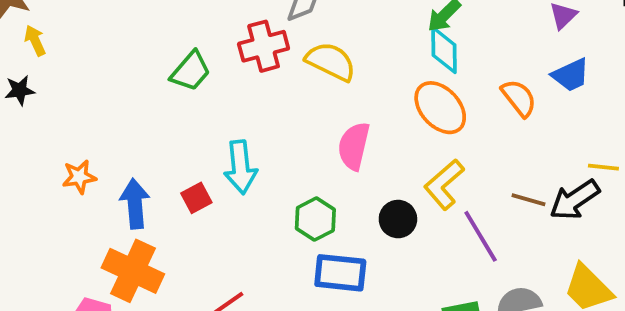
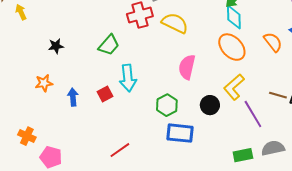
green trapezoid: (191, 71) -> (109, 45), moved
black star: (20, 90) -> (56, 46), moved
blue arrow: (135, 204) -> (73, 97), size x0.7
orange cross: (133, 271) -> (27, 136), moved, size x0.6

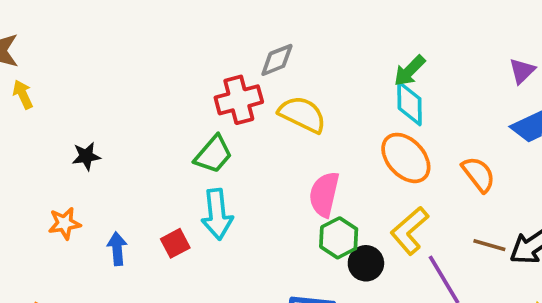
orange semicircle: (273, 42) -> (479, 174), moved
green trapezoid: (109, 45) -> (213, 154), moved
green hexagon: (167, 105) -> (339, 238), moved

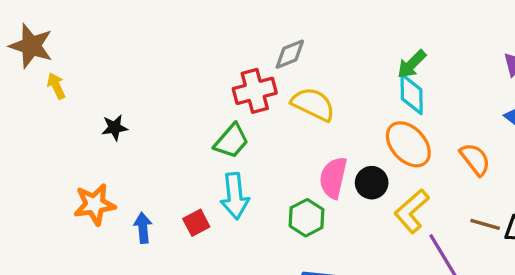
black star: (86, 156) -> (115, 128), moved
orange star: (64, 223) -> (95, 204), size x1.4
green hexagon: (339, 238) -> (307, 218), moved
black circle: (366, 263) -> (372, 183), moved

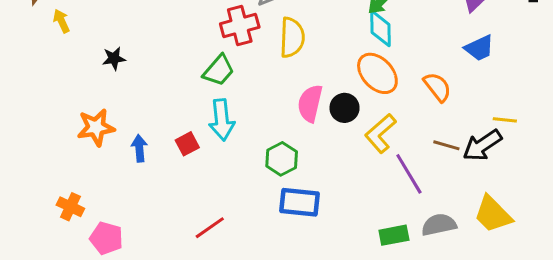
yellow semicircle: (313, 104) -> (292, 37), turned 66
green hexagon: (307, 218) -> (282, 159), moved

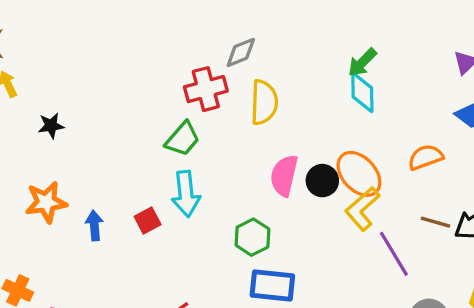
black star: (114, 58) -> (51, 126), moved
orange ellipse: (377, 73) -> (359, 174), moved
orange semicircle: (437, 87) -> (426, 157), turned -72

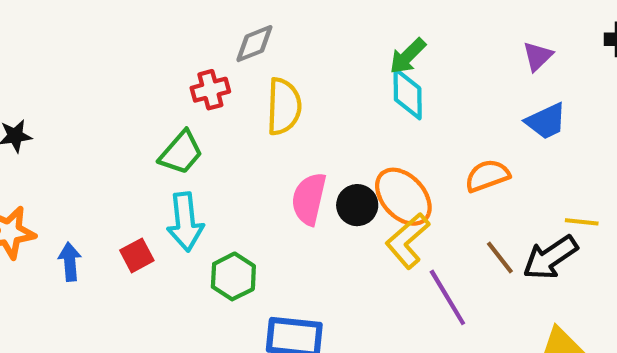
red cross: (206, 89) -> (210, 90), size x0.7
brown line: (436, 222) -> (500, 258), turned 36
green hexagon: (252, 237) -> (233, 276), moved

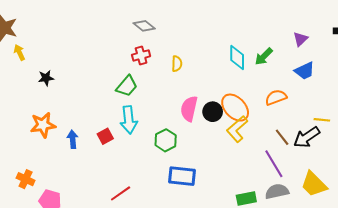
gray diamond: (254, 44) -> (144, 26), moved, turned 60
green arrow: (408, 56) -> (264, 56), moved
yellow semicircle: (284, 106) -> (177, 64), size x0.6
green hexagon: (233, 276) -> (166, 140), moved
purple line: (447, 297) -> (274, 164), moved

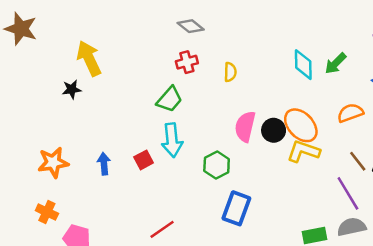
yellow arrow: (19, 52) -> (89, 58), moved, size x1.8
orange star: (43, 125) -> (53, 162), moved
yellow L-shape: (237, 129) -> (303, 151), turned 60
blue rectangle: (182, 176) -> (236, 208), turned -76

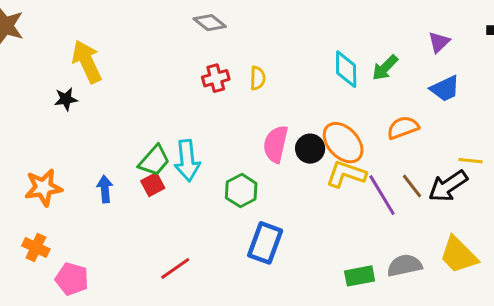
red cross: (187, 62) -> (216, 78), moved
green trapezoid: (170, 99) -> (154, 161), moved
purple line: (348, 193) -> (382, 195), moved

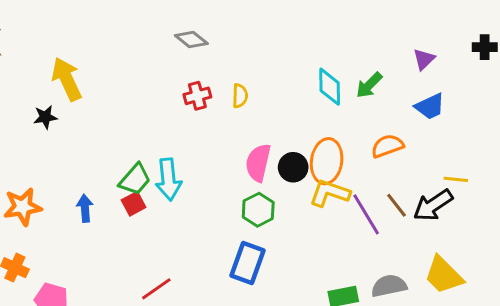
orange ellipse: (343, 143) -> (327, 161), turned 51
green hexagon: (241, 191) -> (258, 210), moved

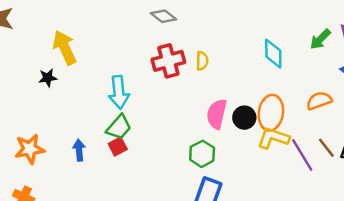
green arrow: (369, 85) -> (320, 39), moved
red cross: (197, 96) -> (168, 61), size x1.5
cyan arrow: (168, 179) -> (119, 92), moved
green hexagon: (258, 210) -> (202, 154), moved

